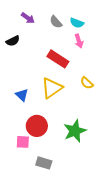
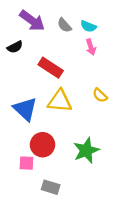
purple arrow: (28, 18) -> (32, 21), size x1.6
red rectangle: (58, 59) -> (51, 68), moved
yellow triangle: (52, 88) -> (60, 101), turned 40
blue triangle: (22, 95) -> (25, 109), size x1.6

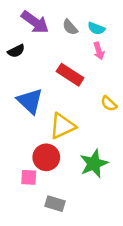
red rectangle: (51, 68) -> (70, 75), moved
yellow triangle: (60, 101) -> (63, 126), moved, turned -30
blue triangle: (25, 109) -> (30, 101), moved

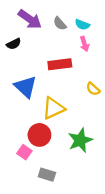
red rectangle: (70, 75) -> (60, 64), turned -40
pink square: (29, 177) -> (24, 152), turned 32

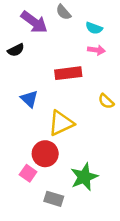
gray semicircle: (60, 23) -> (63, 12), moved
pink arrow: (84, 44) -> (96, 50), turned -64
blue triangle: (26, 87) -> (29, 99), size x0.7
green star: (80, 140) -> (84, 177), moved

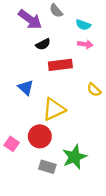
black semicircle: (16, 50) -> (43, 44), moved
pink square: (28, 173) -> (12, 144), moved
gray rectangle: (54, 199) -> (47, 167), moved

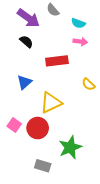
black semicircle: (43, 44) -> (26, 42), moved, turned -112
blue triangle: (26, 88) -> (24, 82), turned 35
pink square: (12, 144) -> (14, 125), moved
gray rectangle: (47, 167) -> (43, 166), moved

